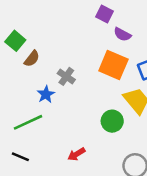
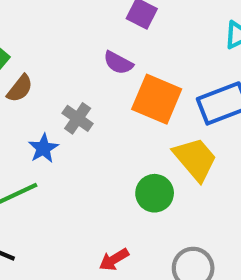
purple semicircle: (122, 34) -> (118, 63), moved
red arrow: (76, 154) -> (114, 260), moved

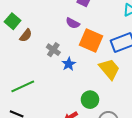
blue star: (43, 148) -> (69, 64), moved
green circle: (155, 193) -> (90, 100), moved

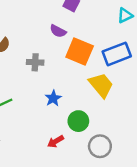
gray cross: (53, 50) -> (35, 62), turned -32
blue star: (69, 64) -> (53, 98), moved

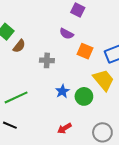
orange square: (80, 51) -> (85, 51), size x0.7
green circle: (78, 121) -> (84, 96), moved

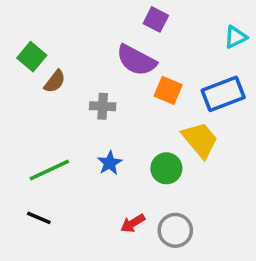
purple semicircle: (66, 34) -> (136, 60), size x1.6
blue star: (62, 91) -> (110, 163), moved
gray circle: (102, 132) -> (175, 230), moved

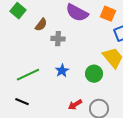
brown semicircle: (55, 81) -> (41, 25), moved
orange square: (168, 90) -> (108, 14), moved

